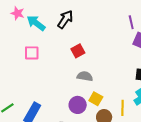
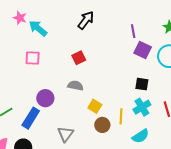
black arrow: (65, 19) -> (86, 20), moved
gray semicircle: (85, 76) -> (75, 86), moved
purple circle: (78, 105) -> (45, 98), moved

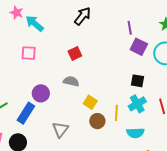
cyan semicircle: (141, 136) -> (135, 133), turned 30

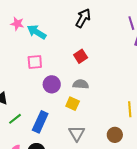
purple circle: (41, 93) -> (52, 84), moved
yellow square: (90, 102) -> (73, 104), moved
brown circle: (97, 121) -> (115, 135), moved

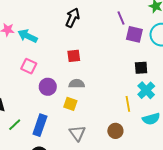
red square: (81, 56) -> (74, 56), turned 32
pink square: (35, 62) -> (29, 66), turned 35

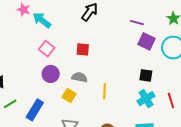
purple line: (121, 18) -> (137, 23), turned -64
pink square: (29, 66) -> (47, 49), moved
yellow line: (128, 104) -> (104, 91), moved

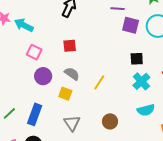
gray semicircle: (79, 77) -> (72, 74), turned 35
yellow line: (104, 91) -> (99, 82), turned 42

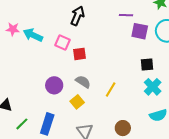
pink square: (34, 52) -> (63, 42), moved
yellow square: (65, 94) -> (77, 102), turned 32

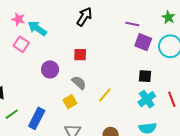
pink square: (63, 42) -> (21, 44), moved
purple circle: (54, 85) -> (50, 69), moved

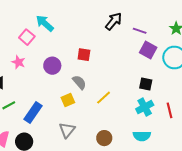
black arrow: (84, 17) -> (114, 21), moved
pink star: (18, 19) -> (18, 62), moved

